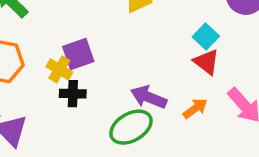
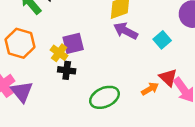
red triangle: (206, 62) -> (168, 78), moved
purple arrow: (149, 97) -> (126, 31), moved

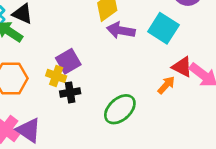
cyan square: (162, 40) -> (163, 28), size x1.5

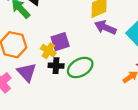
green ellipse: (120, 109) -> (80, 68), moved
purple triangle: (29, 130) -> (27, 72), moved

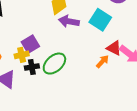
yellow cross: (48, 51) -> (22, 55), turned -32

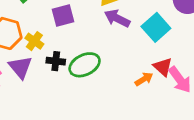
purple square: (30, 44) -> (63, 15), moved
yellow cross: (22, 55) -> (34, 41), moved, turned 32

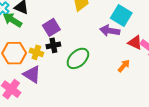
purple arrow: (117, 18) -> (110, 31), moved
black cross: (56, 61) -> (53, 45), moved
orange arrow: (144, 79) -> (124, 66), moved

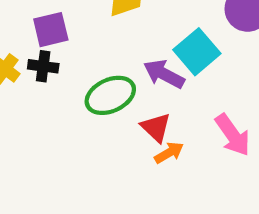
red triangle: (135, 43) -> (156, 128), moved
green ellipse: (78, 58) -> (110, 95), moved

